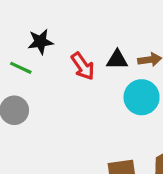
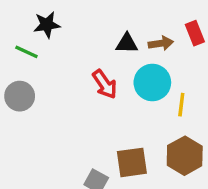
red arrow: (83, 66) -> (105, 84), moved

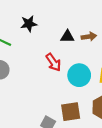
black star: (47, 25) -> (29, 24), moved
cyan circle: (152, 83) -> (79, 75), moved

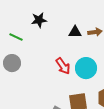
red arrow: (53, 62) -> (63, 66), moved

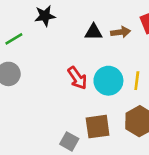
green line: (16, 37) -> (14, 39), turned -56

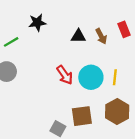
brown arrow: (121, 32) -> (101, 36), turned 70

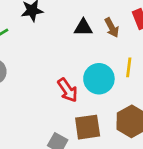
red arrow: (65, 75) -> (68, 90), moved
yellow line: (115, 77) -> (129, 67), moved

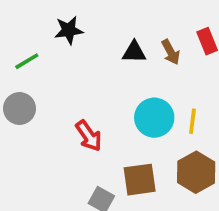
yellow line: (129, 67) -> (192, 121), moved
red arrow: (68, 90) -> (89, 136), moved

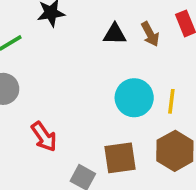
red arrow: (89, 136) -> (44, 137), moved

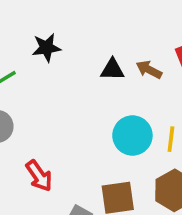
brown arrow: (150, 34) -> (149, 70), turned 145

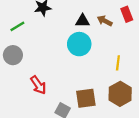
cyan circle: (132, 135) -> (79, 44), moved

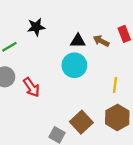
red arrow: (38, 85) -> (31, 87), moved
brown square: (86, 98) -> (81, 122), turned -35

